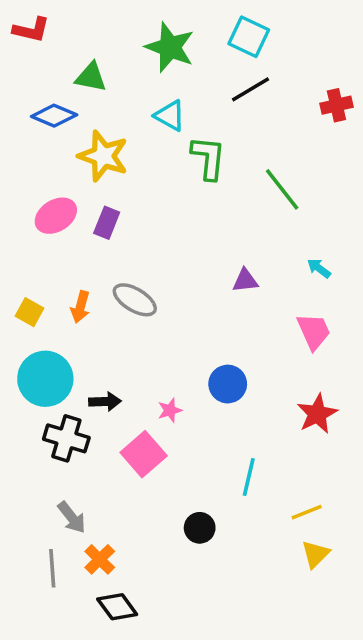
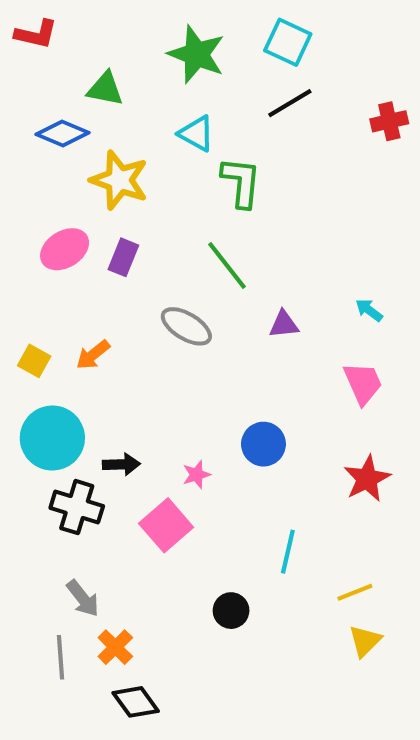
green line: (282, 189) -> (227, 265), moved
gray ellipse: (135, 300) -> (186, 326), moved
orange arrow: (80, 307) -> (93, 355), turned 36

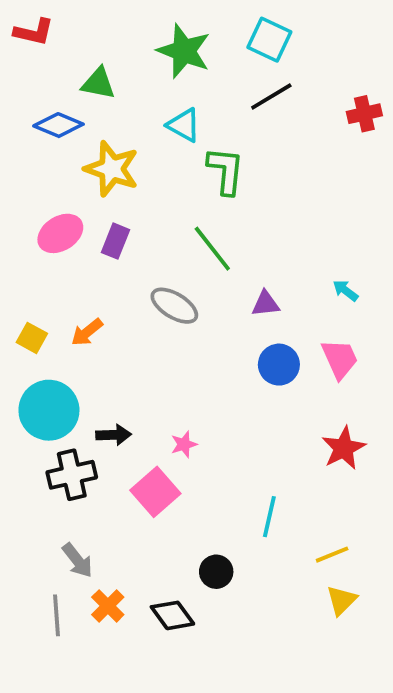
blue circle: (263, 444) -> (279, 365), moved
black cross: (77, 507) -> (72, 475), turned -30
black diamond: (136, 702) -> (172, 615), moved

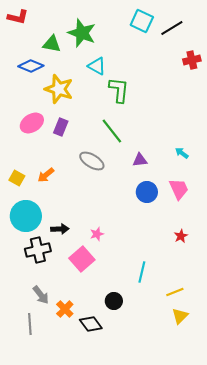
green star: (184, 51) -> (82, 33), moved
black line: (271, 97) -> (172, 28), moved
red star: (343, 448) -> (181, 236), size x0.6
orange cross: (108, 606) -> (65, 309), moved

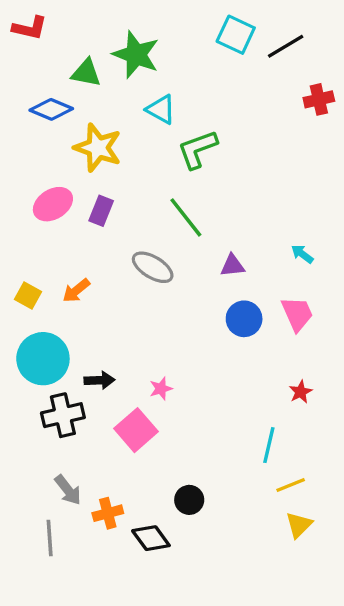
green L-shape: (119, 90) -> (198, 149), turned -116
cyan line: (142, 272) -> (269, 445), moved
orange cross: (65, 309) -> (108, 513), turned 30

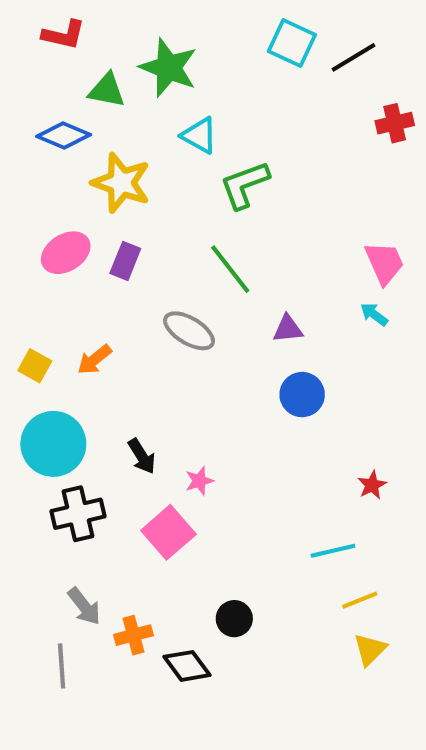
red L-shape: (30, 28) -> (64, 35), moved
pink trapezoid: (297, 314) -> (384, 263), moved
black arrow: (99, 380) -> (142, 456), moved, turned 60
cyan line: (269, 445) -> (333, 551), turned 64

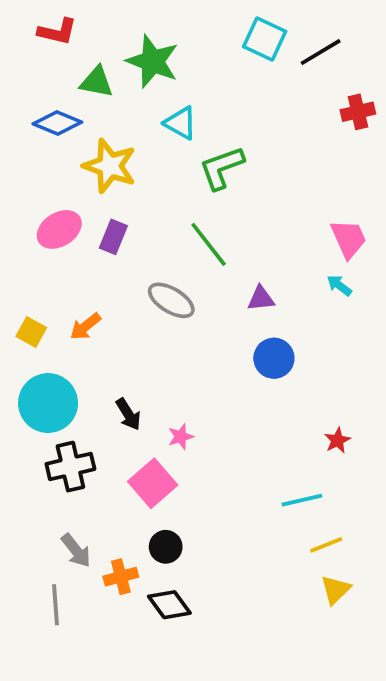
black circle: (234, 619) -> (166, 547), moved

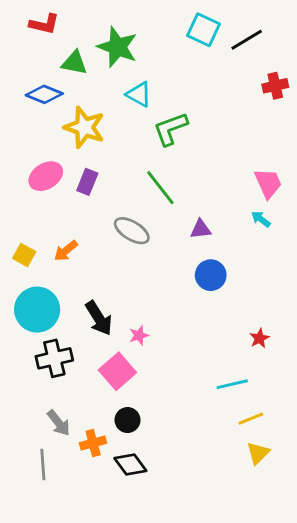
black arrow: (128, 414) -> (99, 318), size x1.4

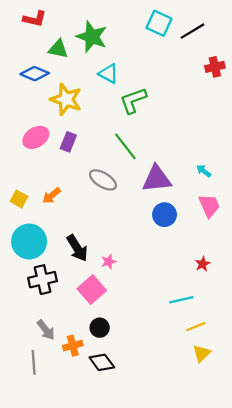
pink trapezoid: (268, 183) -> (209, 206), moved
purple triangle: (201, 229) -> (157, 179), size x1.8

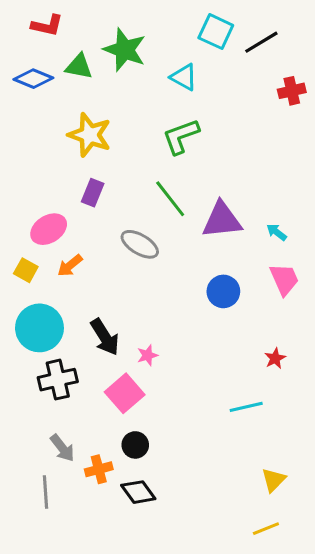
blue diamond: (35, 74) -> (33, 79), moved
cyan triangle: (109, 74) -> (184, 77), moved
pink ellipse: (36, 137) -> (49, 229), moved
purple triangle: (157, 179) -> (222, 220), moved
yellow line: (196, 327) -> (266, 529), moved

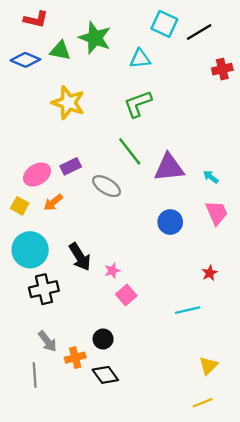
cyan triangle: (184, 77) -> (140, 59), turned -35
purple rectangle: (93, 193) -> (71, 166), moved, turned 42
pink square: (125, 393) -> (126, 295), moved, size x0.7

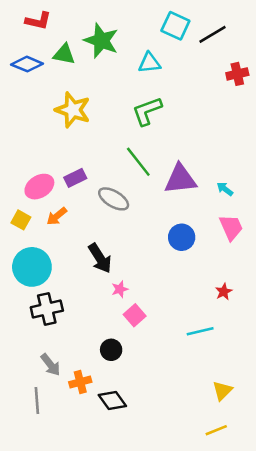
black arrow: (80, 257) -> (100, 258), moved
black circle: (103, 339) -> (111, 350), moved

